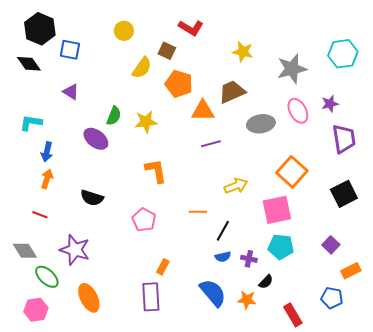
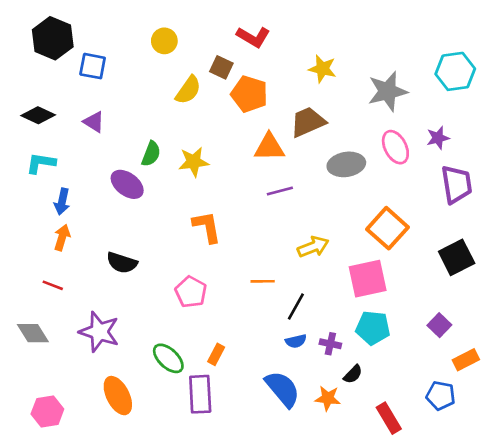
black diamond: (29, 64) -> (38, 115), moved, turned -30
orange pentagon: (179, 84) -> (249, 94), moved
green ellipse: (47, 277) -> (168, 358), moved

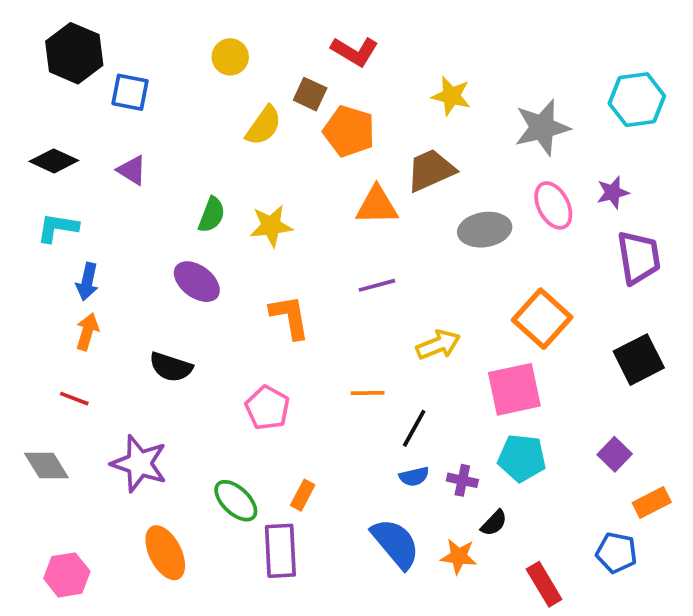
purple ellipse: (127, 184) -> (197, 282), moved
purple line: (280, 191) -> (377, 285), moved

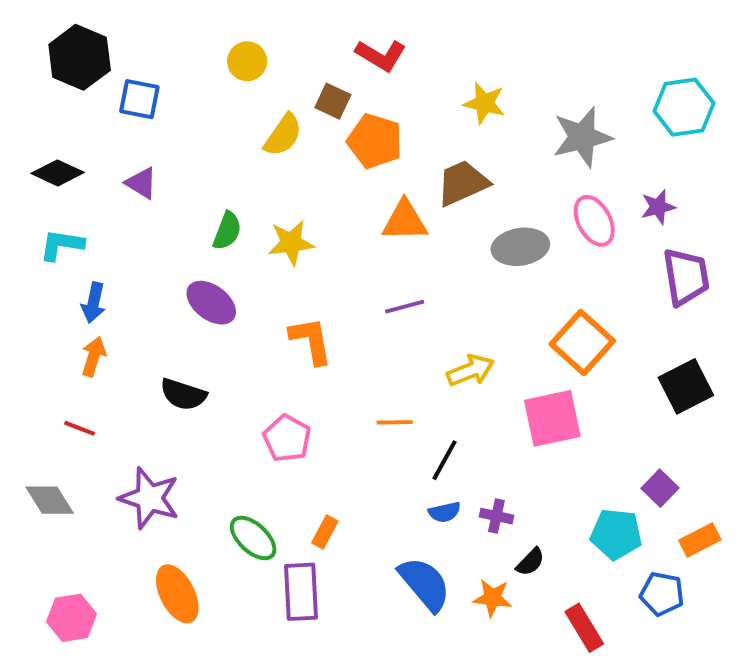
cyan pentagon: (522, 458) -> (616, 534), moved

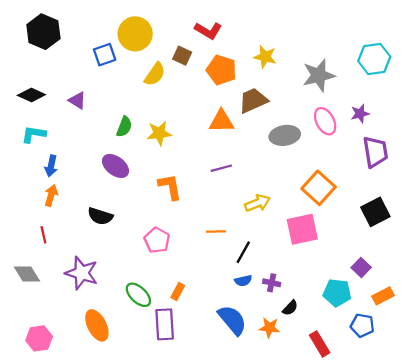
yellow circle: (247, 61) -> (135, 34), size x1.6
blue square: (139, 99) -> (105, 55), moved, turned -30
orange pentagon: (375, 141) -> (221, 70), moved
red line: (80, 428) -> (43, 235), turned 56

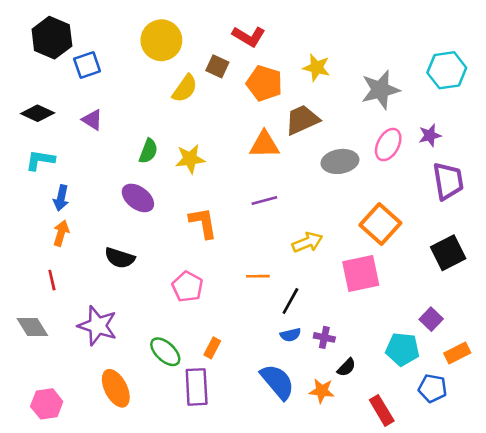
blue square: (105, 55) -> (87, 65), moved
pink ellipse: (325, 121) -> (388, 145), turned 56

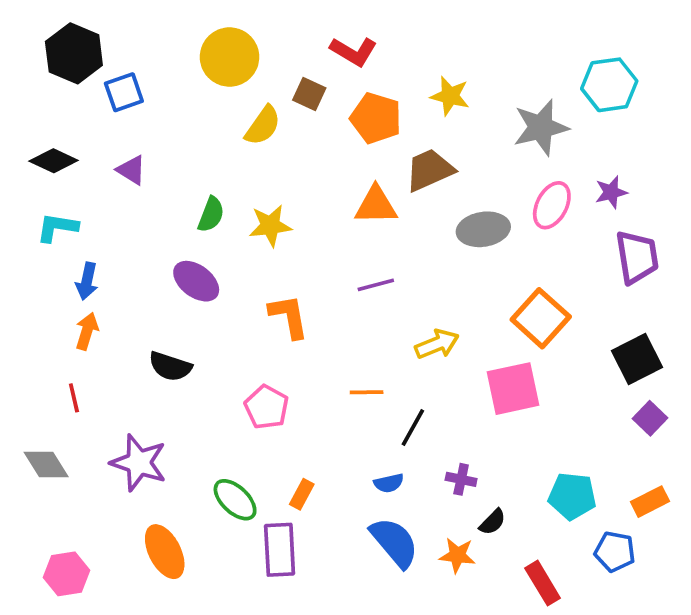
cyan hexagon: (447, 70) -> (609, 85), moved
purple square: (431, 319) -> (650, 418), moved
blue semicircle: (290, 335) -> (389, 483), moved

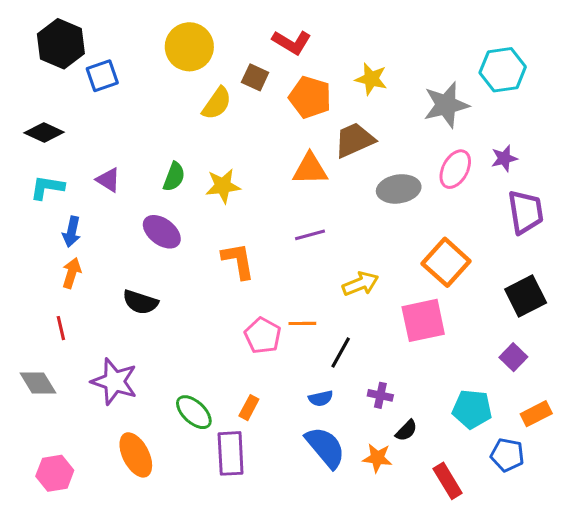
purple triangle: (131, 170) -> (108, 180), moved
pink pentagon: (267, 407) -> (263, 336), moved
purple square: (650, 418) -> (513, 357), moved

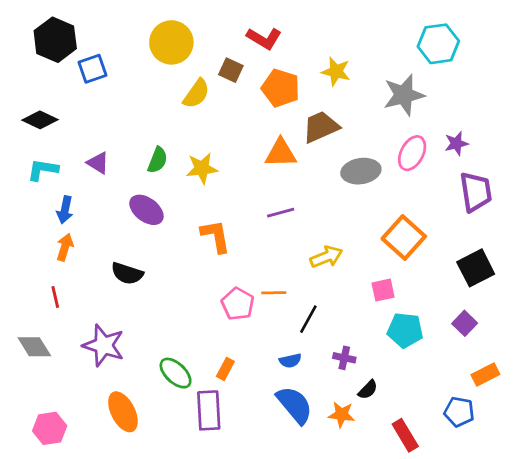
cyan hexagon: (503, 70) -> (438, 44), moved
pink square: (423, 320) -> (383, 290), size x0.6
cyan pentagon: (472, 409) -> (405, 330), moved

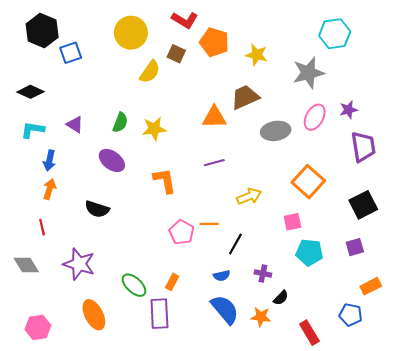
red L-shape: (264, 38) -> (185, 20), moved
orange pentagon: (281, 88) -> (214, 42), moved
purple square: (465, 323) -> (355, 247), turned 30

